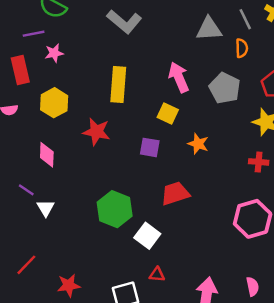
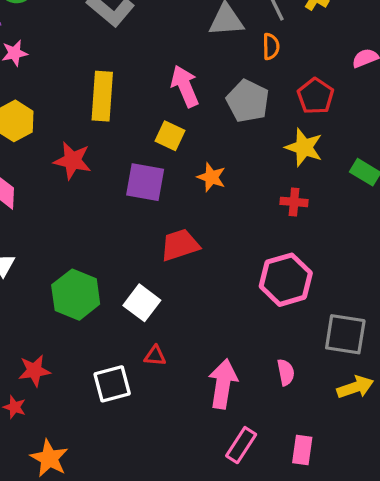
purple square: (150, 147) -> (145, 182), size x1.4
green hexagon: (115, 209) -> (76, 295), moved

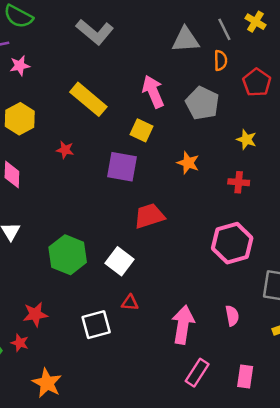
yellow rectangle: (102, 96) -> (88, 99), turned -54
red pentagon: (316, 96) -> (257, 82), moved
yellow star: (304, 147) -> (246, 139), size x0.7
red star: (72, 161) -> (65, 150), size x0.6
orange star: (211, 177) -> (188, 163), moved

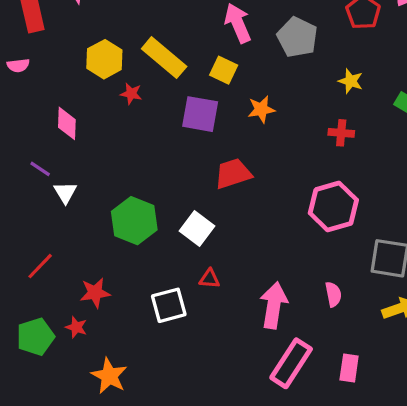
yellow rectangle: (88, 99) -> (164, 58), moved
yellow hexagon: (20, 119) -> (104, 59), moved
orange star: (188, 163) -> (261, 109), moved, turned -30
pink rectangle: (197, 373) -> (291, 363), size x1.4

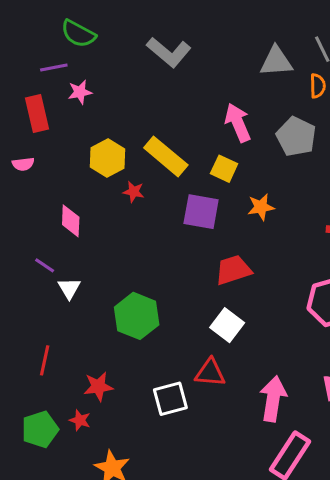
white square: (197, 228) -> (227, 325), moved
red line: (40, 266) -> (45, 360), turned -32
red triangle: (210, 279) -> (210, 373), size x1.5

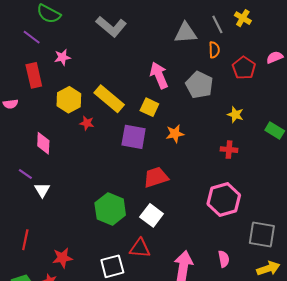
purple line: (54, 67) -> (32, 37), turned 48
pink star: (80, 92) -> (62, 57), moved
red rectangle: (37, 114) -> (34, 75), moved
green hexagon: (137, 316) -> (110, 209), moved

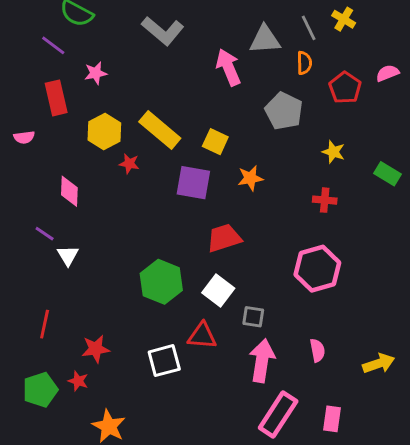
pink arrow: (159, 75) -> (228, 67), moved
gray square: (262, 234) -> (253, 317), moved, size x0.6

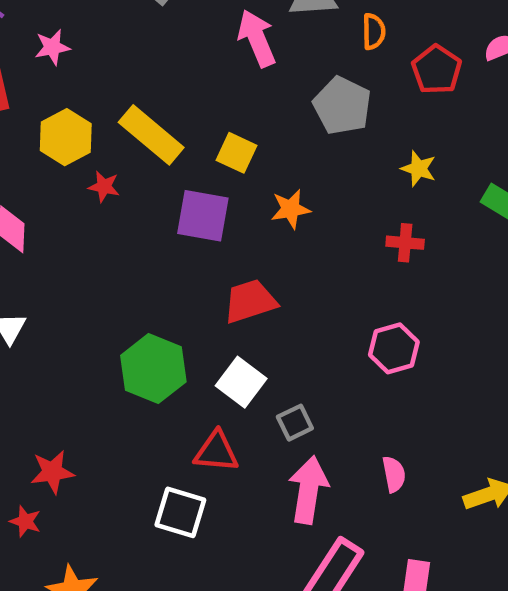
pink hexagon: (317, 269) -> (394, 348), size x0.7
gray square: (253, 317) -> (295, 423), turned -35
white square: (164, 361) -> (180, 512), moved, turned 32

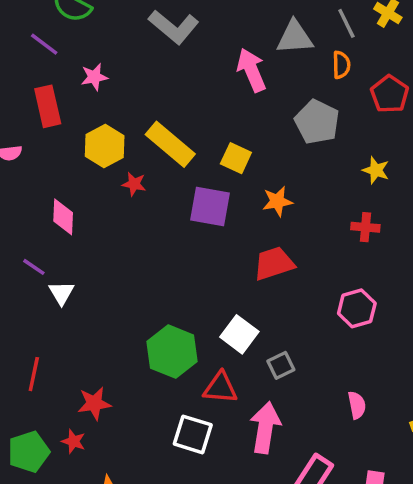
red trapezoid: (250, 301) -> (274, 263), moved
green hexagon: (153, 369) -> (172, 352), moved
pink arrow: (308, 490) -> (265, 428), moved

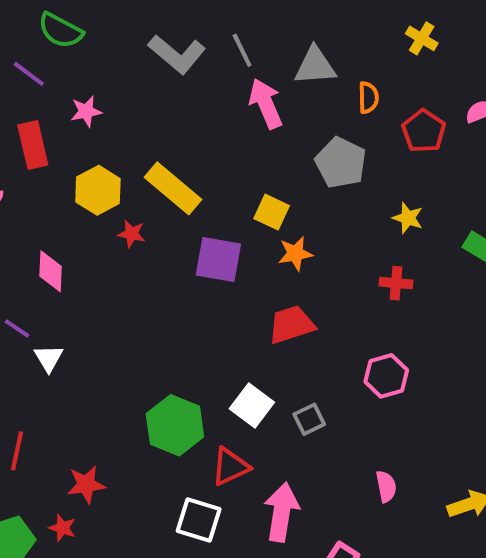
gray line: (346, 23) -> (242, 50), moved
yellow square: (236, 158) -> (272, 212), moved
gray square: (281, 365) -> (309, 419), moved
red triangle: (220, 388) -> (230, 467), turned -30

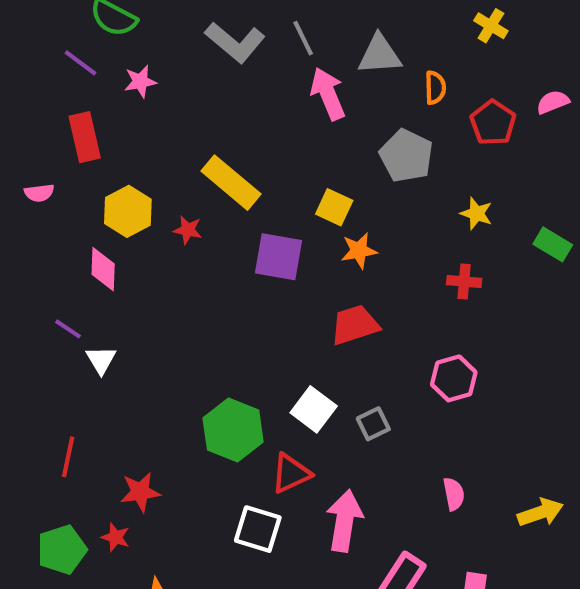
pink star: (86, 111) -> (140, 81), moved
yellow hexagon: (98, 190) -> (128, 211), moved

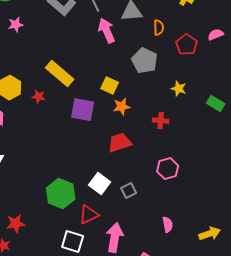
red cross: (464, 282) -> (161, 121), moved

